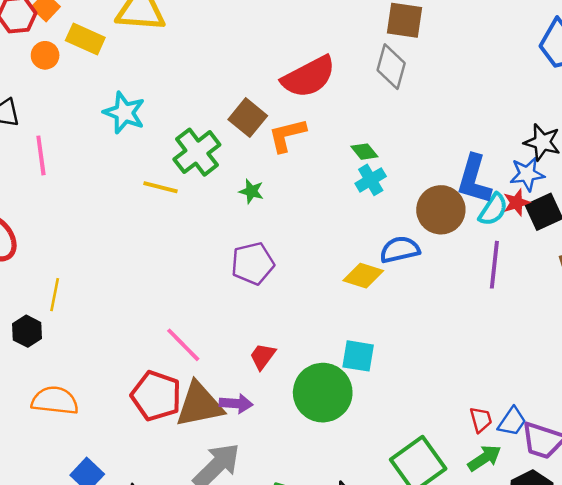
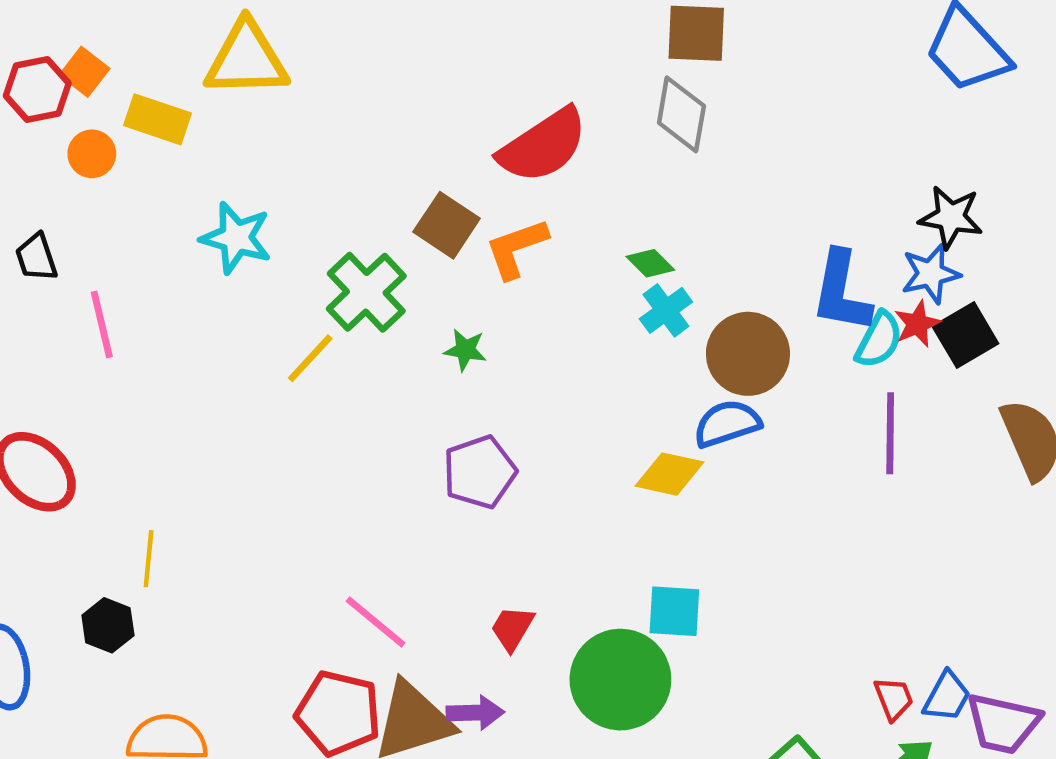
yellow line: (160, 187) -> (310, 358), turned -56
brown circle: (441, 210) -> (748, 354), moved

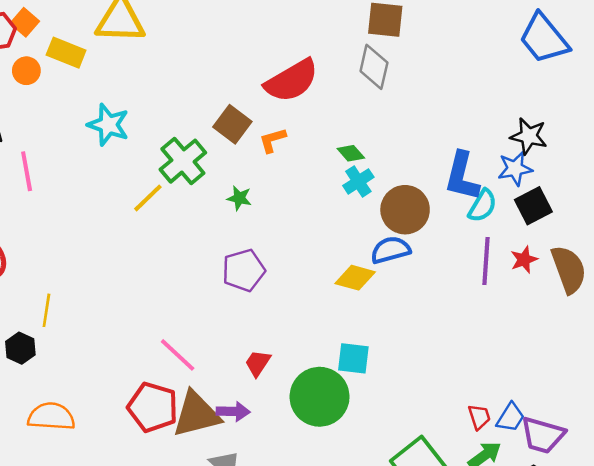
orange L-shape: (516, 248) -> (273, 140), size x0.7
red star: (917, 324) -> (524, 260), moved

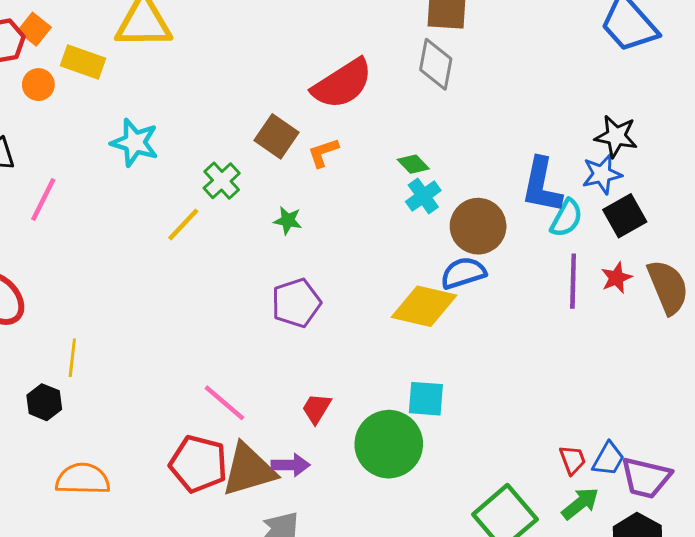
green cross: (183, 161) -> (222, 181), size x0.7
pink line: (27, 171) -> (43, 200), turned 39
yellow diamond: (355, 278) -> (424, 306), size x1.4

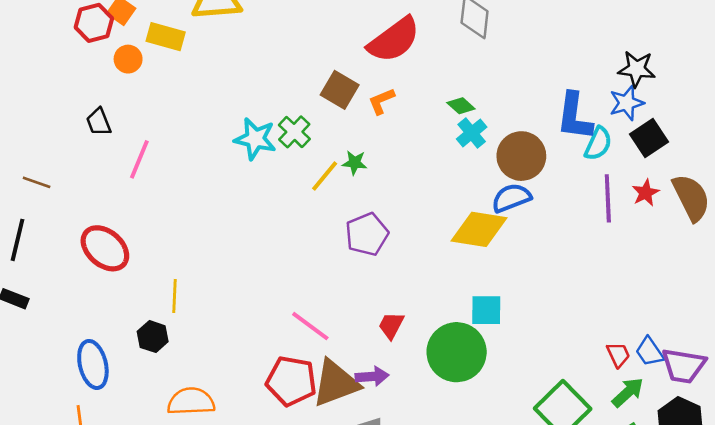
cyan star: (135, 143) -> (255, 139), moved
yellow line: (183, 225) -> (325, 176), moved
blue trapezoid: (608, 459) -> (650, 352), turned 120

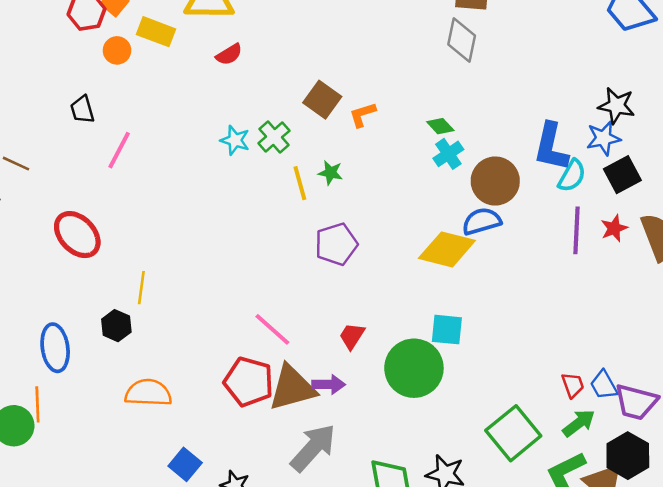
red semicircle: (394, 40) -> (229, 54), moved, size x0.5
cyan star: (255, 139) -> (235, 140), size x0.7
yellow line: (325, 176) -> (300, 183), turned -60

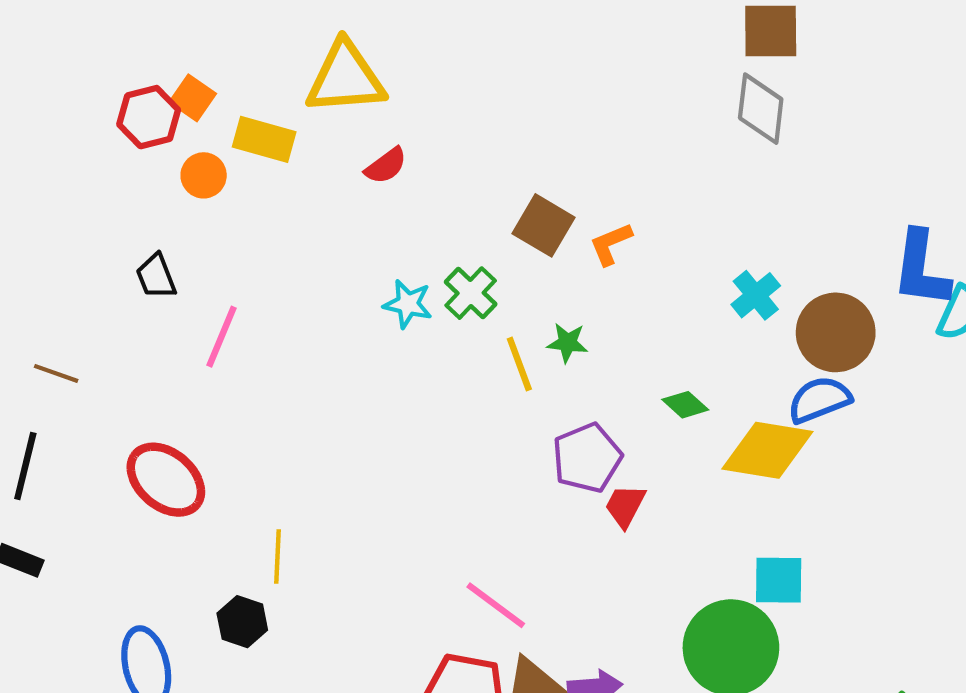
green diamond: (440, 126) -> (685, 405), moved
red trapezoid: (352, 336) -> (625, 506), moved

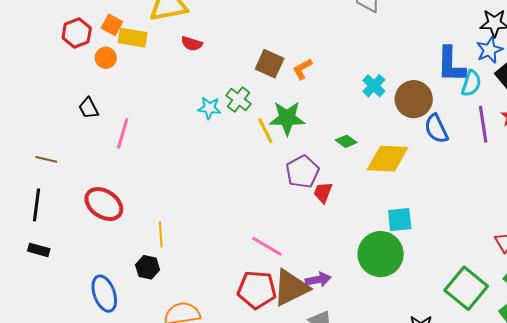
orange square: (193, 98) -> (112, 25), moved
red semicircle: (386, 166) -> (192, 44), turned 60
green star: (567, 343) -> (287, 118), size x1.8
blue semicircle: (819, 400) -> (436, 129), moved, turned -88

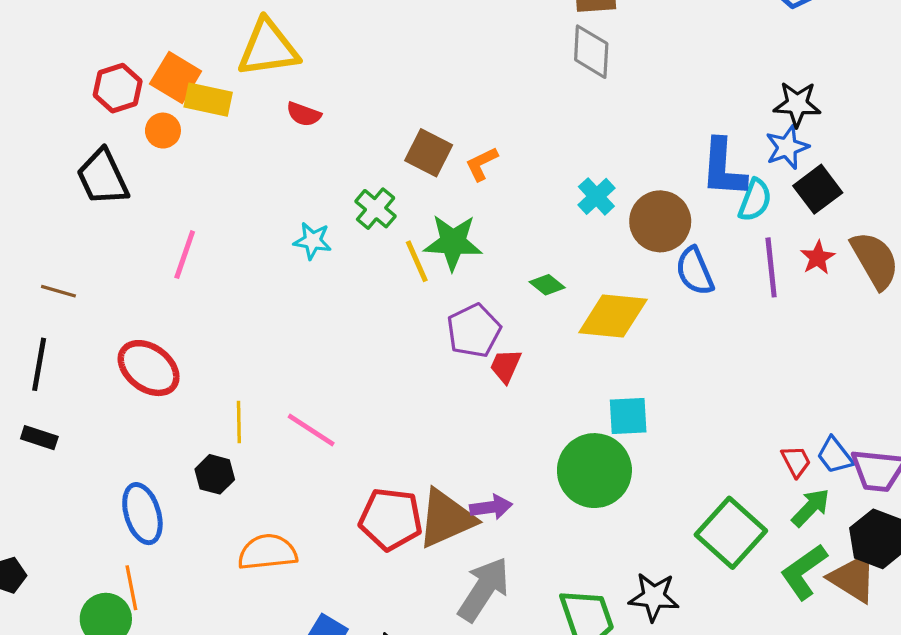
orange square: (112, 25) -> (176, 77), size x1.4
black trapezoid: (89, 108) -> (103, 177), moved, size x1.6
cyan star: (209, 108) -> (313, 241), moved
pink line: (267, 246) -> (311, 430), moved

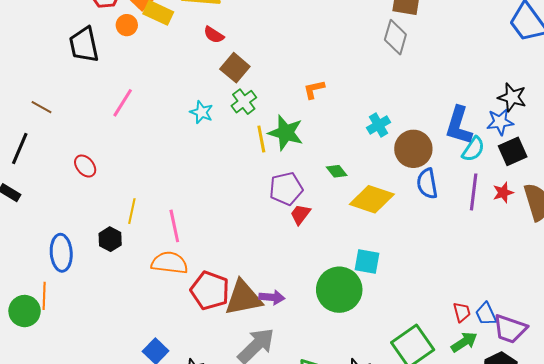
brown square: (429, 153) -> (235, 68), moved
red ellipse: (149, 368) -> (85, 166), size x0.6
pink line: (311, 430) -> (174, 226), turned 32
orange semicircle: (267, 552) -> (169, 263), moved

